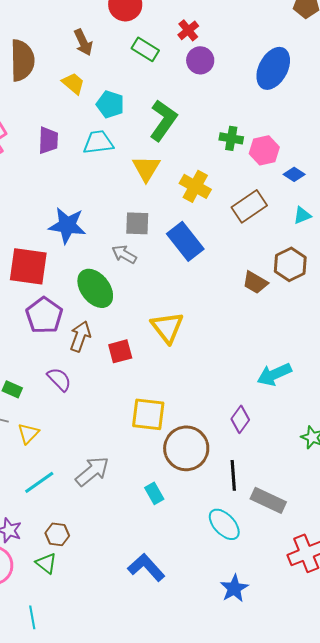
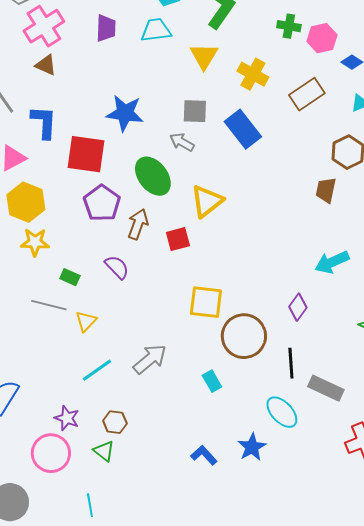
brown trapezoid: (255, 282) -> (326, 190), moved, turned 72
yellow triangle: (167, 327) -> (207, 201), moved, turned 30
blue L-shape: (146, 567) -> (204, 455), size x0.7
blue star: (234, 588) -> (252, 447), moved

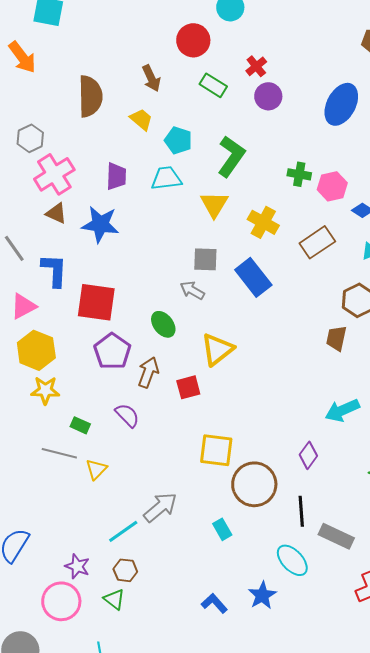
blue star: (125, 113) -> (100, 224), moved
green ellipse: (153, 176) -> (163, 324), size x0.7
cyan line: (97, 370) -> (123, 531), moved

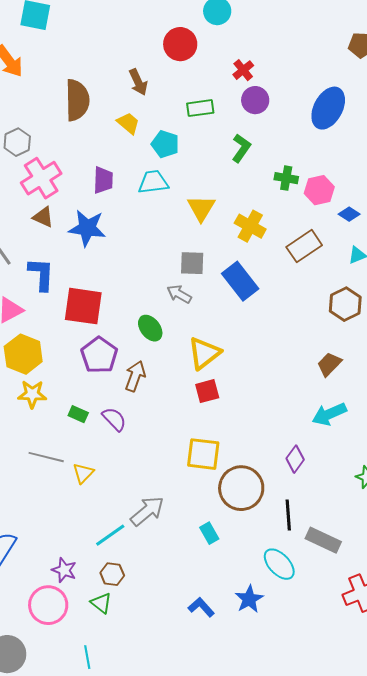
green rectangle: (213, 85) -> (200, 108), moved, turned -40
green L-shape: (231, 156) -> (241, 148), moved, size x0.7
brown trapezoid: (336, 338) -> (329, 364), moved, turned 32
red square: (188, 387) -> (207, 391), moved
green rectangle: (80, 425) -> (78, 414), moved

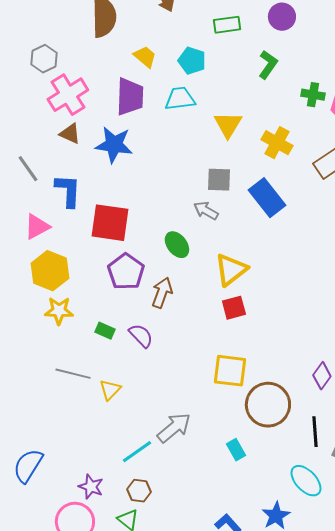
yellow trapezoid: (128, 123) -> (145, 57), moved
purple trapezoid: (103, 180) -> (130, 97), size x1.4

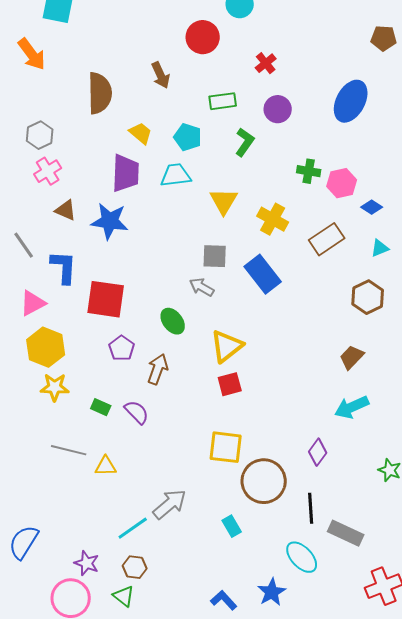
purple circle: (282, 17) -> (278, 109), moved
green L-shape: (268, 65) -> (245, 142), moved
pink cross: (68, 95) -> (48, 171), moved, size x0.7
purple pentagon: (126, 272) -> (122, 348), size x0.7
yellow triangle: (110, 390) -> (106, 466), turned 45

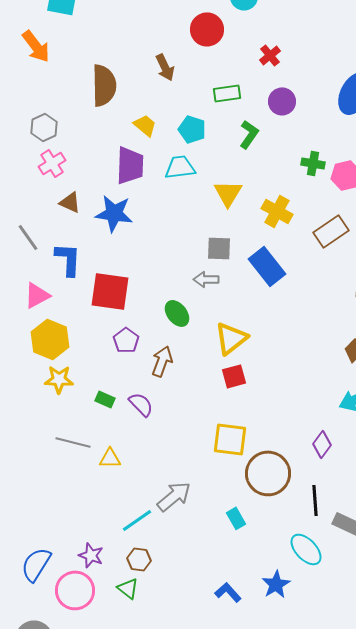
gray arrow: (202, 287) -> (206, 279), turned -30
blue semicircle: (24, 542) -> (36, 564), moved

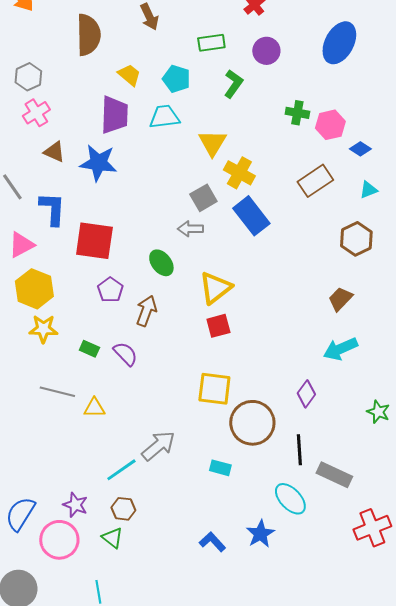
yellow cross: (277, 211) -> (239, 173), moved
gray square: (219, 248) -> (203, 198), turned -32
cyan rectangle: (236, 518) -> (220, 468), turned -45

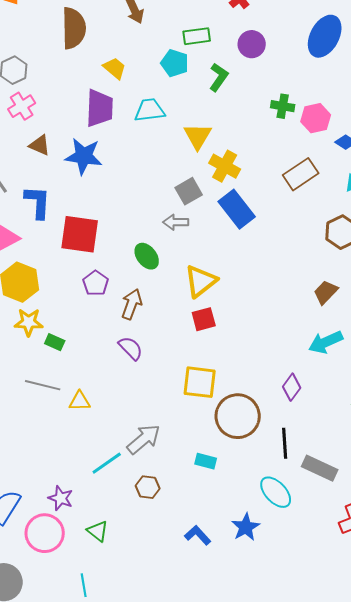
cyan pentagon: (176, 79) -> (175, 63), moved
green rectangle: (89, 349) -> (55, 342), moved
purple semicircle: (125, 354) -> (131, 348), moved
brown hexagon: (123, 509) -> (148, 487), moved

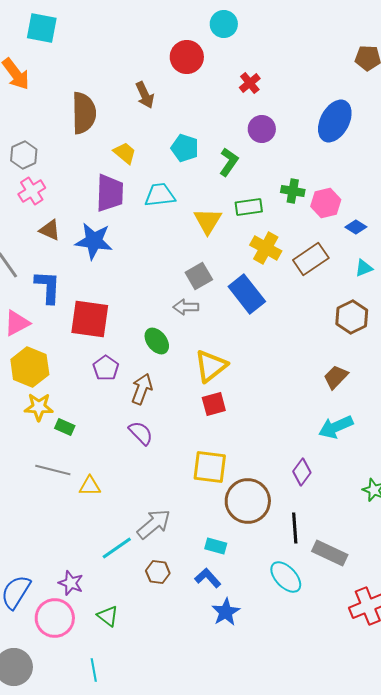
green rectangle: (197, 36) -> (249, 207), moved
yellow cross: (225, 166) -> (266, 248), moved
blue star: (246, 527) -> (226, 612), moved
blue L-shape: (198, 535) -> (208, 578), moved

